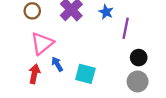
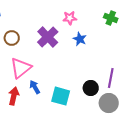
purple line: (126, 28) -> (111, 78), moved
black circle: (139, 58) -> (91, 88), moved

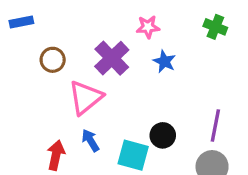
pink triangle: (21, 68) -> (85, 98), moved
black circle: (91, 88) -> (163, 135), moved

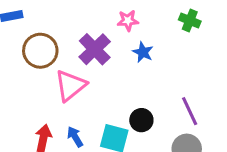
brown circle: (53, 60) -> (40, 51), size x1.5
purple line: (215, 126) -> (190, 111), turned -36
blue arrow: (90, 140) -> (75, 137), moved

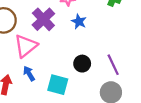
black circle: (141, 120) -> (82, 64), moved
blue arrow: (75, 137) -> (29, 74), moved

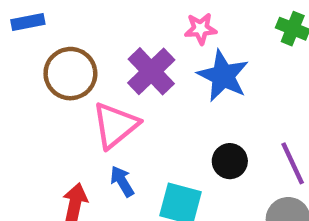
blue star: (79, 22) -> (223, 76), size x1.6

